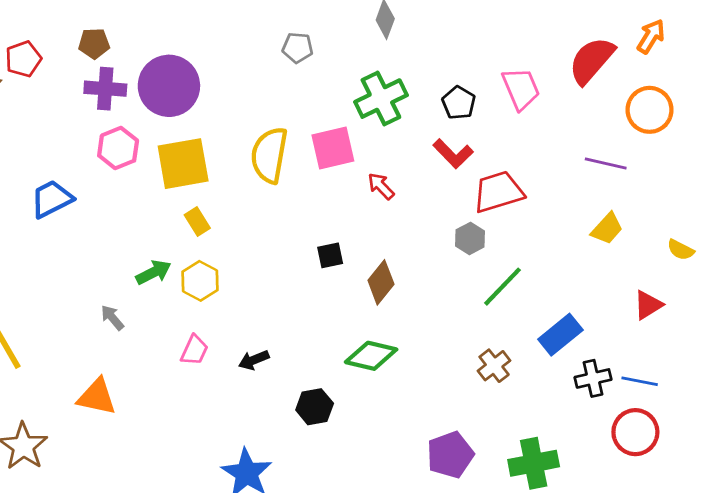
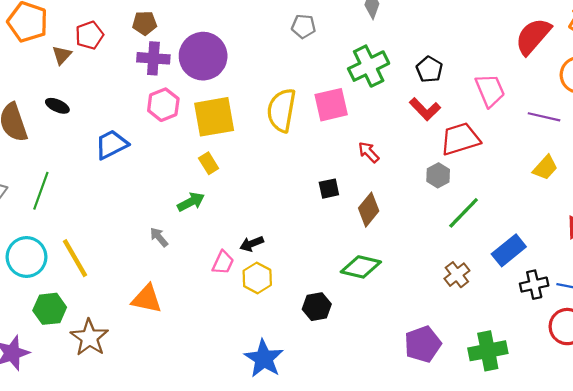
pink trapezoid: (521, 89) -> (490, 90), moved
red arrow: (381, 186) -> (369, 152), moved
yellow rectangle: (197, 222) -> (209, 163), moved
yellow hexagon: (200, 281) -> (257, 278), moved
black arrow: (254, 360) -> (252, 244), moved

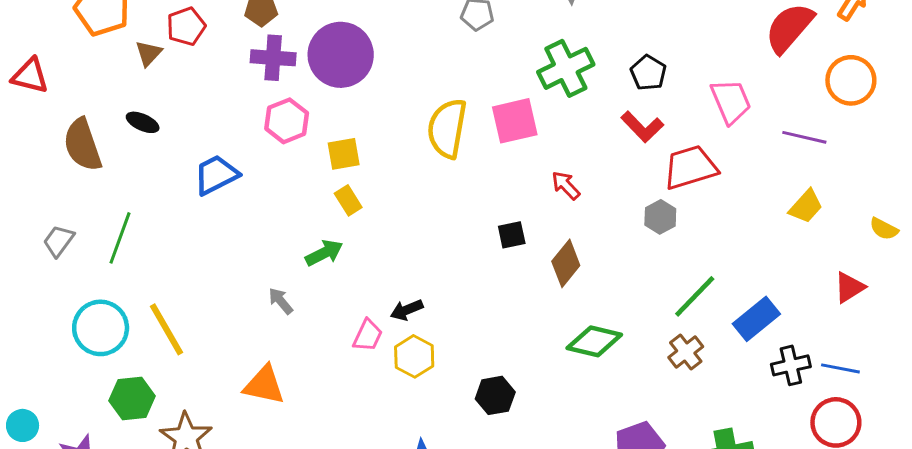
yellow square: (214, 117) -> (344, 154), moved, size x0.6
green line: (464, 213) -> (695, 296), moved
green diamond: (361, 267) -> (594, 341), moved

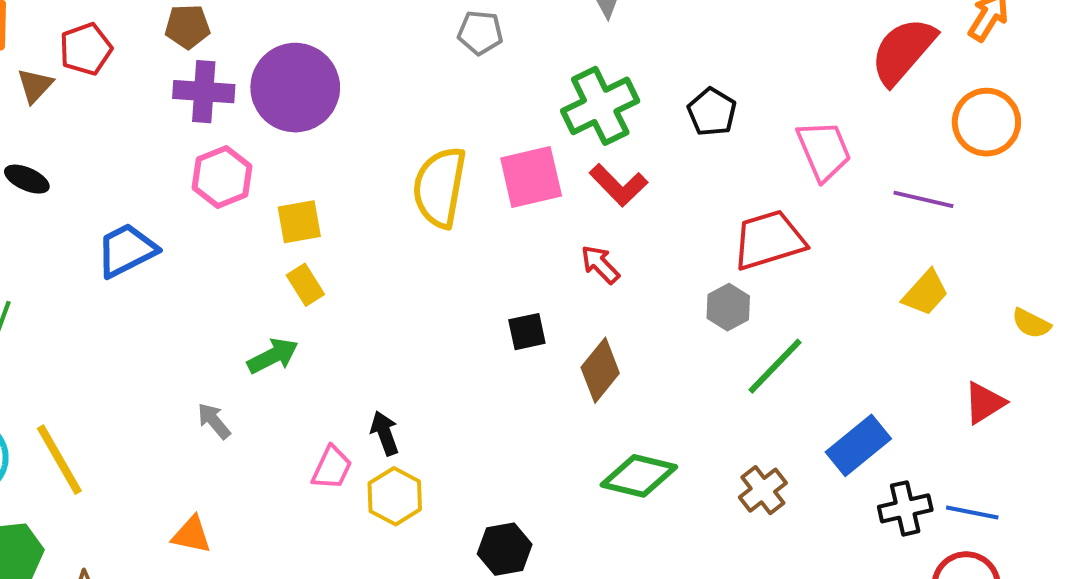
red L-shape: (642, 127) -> (618, 185), moved
green line: (695, 296) -> (775, 366), moved
black arrow: (407, 310) -> (385, 433), turned 92
orange triangle: (264, 385) -> (192, 535), size x0.7

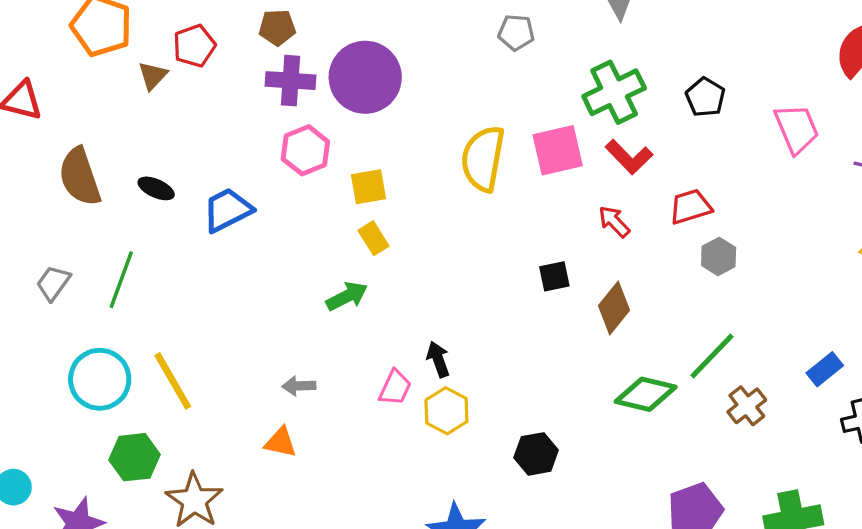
black ellipse: (27, 179) -> (156, 188), moved
red trapezoid: (769, 240) -> (690, 207), moved, size x0.7
green line: (775, 366) -> (712, 356), moved
gray arrow: (214, 421) -> (299, 386), moved, turned -52
blue rectangle: (858, 445) -> (825, 369), size x0.7

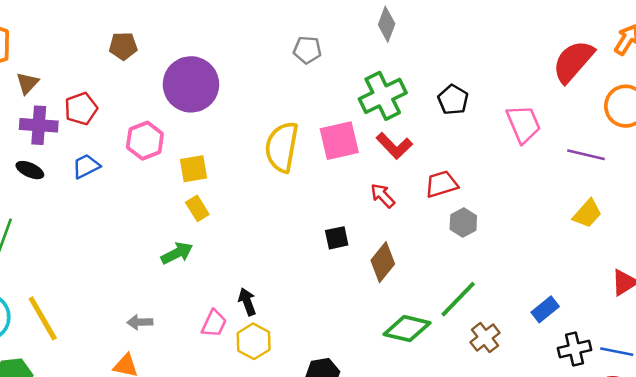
red pentagon: (194, 46) -> (81, 109), moved
purple cross: (291, 81) -> (39, 125), moved
blue trapezoid: (227, 210) -> (86, 166), moved, size x0.7

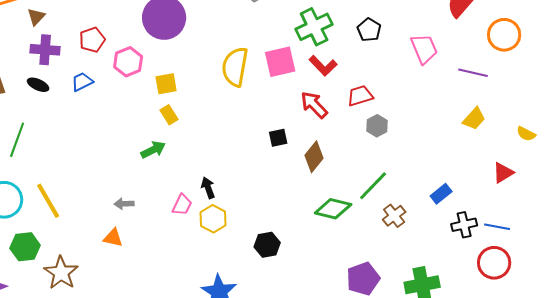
red pentagon: (81, 109) -> (92, 40), moved
red arrow: (383, 196) -> (314, 105), size x1.4

